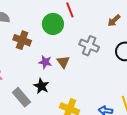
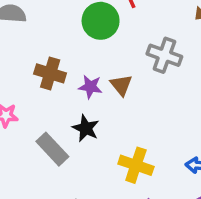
brown cross: (22, 40) -> (50, 73), moved

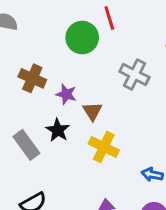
brown triangle: (121, 85) -> (92, 111), moved
yellow cross: (136, 165) -> (104, 147), moved

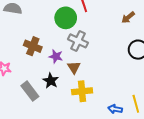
gray cross: (134, 74) -> (78, 41), moved
yellow cross: (104, 147) -> (82, 91), turned -30

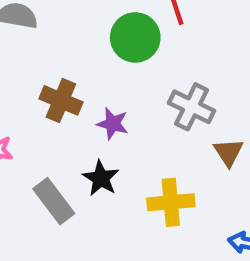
gray cross: (78, 41) -> (192, 107), moved
brown triangle: (74, 67) -> (228, 152), moved

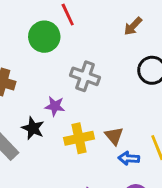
purple star: (113, 124) -> (55, 106), moved
brown triangle: (228, 152) -> (114, 136), moved

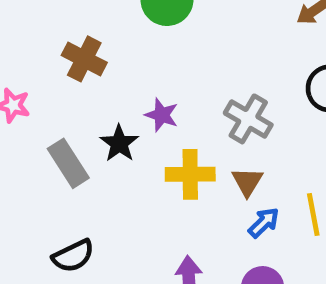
gray cross: (85, 76) -> (248, 119), moved
blue arrow: (129, 158) -> (264, 223), turned 120

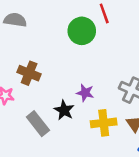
brown cross: (84, 59) -> (29, 73), moved

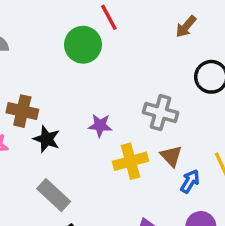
black star: (64, 110) -> (47, 139), moved
gray rectangle: (38, 124) -> (54, 195), moved

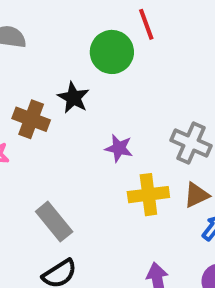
black star: (47, 139) -> (73, 98), moved
brown triangle: (171, 156) -> (197, 195), turned 40

